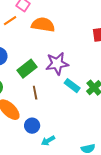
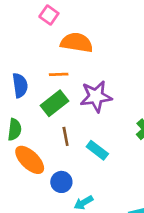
orange line: (10, 21) -> (59, 74), moved, turned 32
cyan rectangle: (72, 86) -> (97, 150), moved

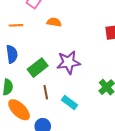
orange semicircle: (77, 43) -> (54, 22), size x0.6
orange line: (59, 74) -> (16, 25), moved

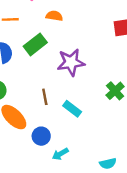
green rectangle: (38, 68) -> (35, 44), moved

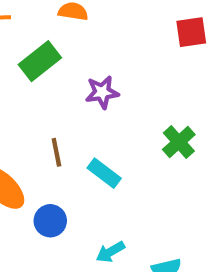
purple star: (71, 62) -> (102, 92), size x0.7
cyan arrow: (60, 154) -> (110, 252), moved

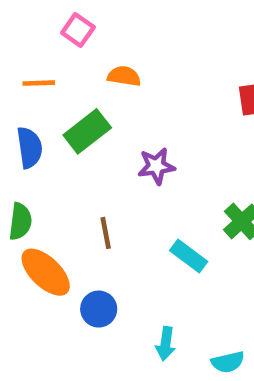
cyan rectangle: (104, 173) -> (189, 256), moved
cyan arrow: (110, 252) -> (166, 344), turned -52

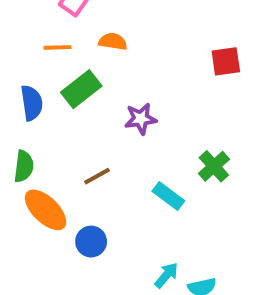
orange line: (39, 83) -> (57, 47), moved
brown line: (106, 233) -> (97, 176), turned 72
cyan arrow: (166, 344) -> (166, 275), moved, turned -148

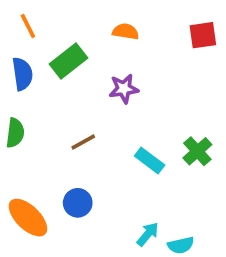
orange semicircle: (113, 42) -> (126, 32), moved
orange line: (57, 47) -> (28, 26), moved, turned 65
green cross: (214, 166) -> (197, 151), moved
orange ellipse: (46, 210) -> (28, 218), moved

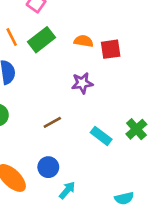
red square: (203, 35) -> (111, 49), moved
green rectangle: (68, 61) -> (41, 40), moved
cyan arrow: (148, 234) -> (67, 190), moved

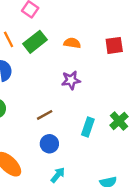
red square: (111, 49) -> (114, 45), moved
cyan rectangle: (101, 136) -> (88, 127), turned 72
blue circle: (48, 167) -> (49, 144), moved

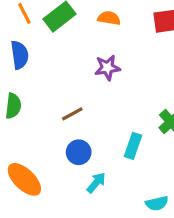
cyan rectangle: (88, 127) -> (133, 146), moved
cyan arrow: (58, 175) -> (96, 183), moved

